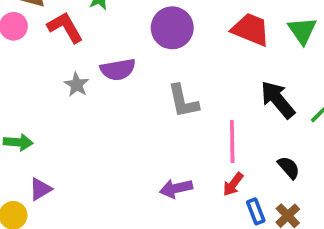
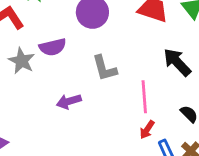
gray star: (76, 85) -> (22, 61), size x1.4
purple arrow: (176, 188) -> (69, 101), moved

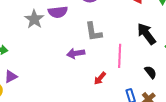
purple arrow: (69, 101) -> (76, 53), moved
red arrow: (147, 130) -> (100, 78), moved

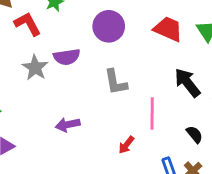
purple arrow: (76, 53) -> (68, 125), moved

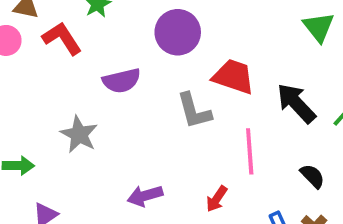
red trapezoid: (168, 29) -> (233, 77), moved
gray star: (35, 68) -> (79, 134), moved
purple arrow: (68, 125) -> (145, 196), moved

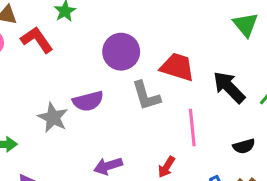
purple circle: (178, 32) -> (121, 52), moved
purple semicircle: (122, 81) -> (88, 101), moved
black semicircle: (312, 176) -> (244, 146), turned 120

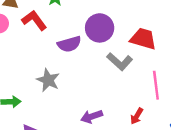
gray L-shape: (146, 96) -> (120, 62), turned -30
purple semicircle: (88, 101) -> (69, 44), moved

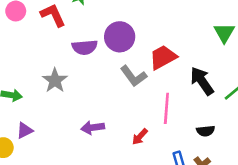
red trapezoid: (143, 39) -> (163, 57), turned -56

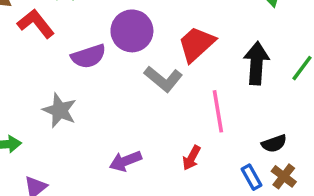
black arrow: (202, 81) -> (256, 63), turned 52
black semicircle: (206, 131) -> (274, 144), moved

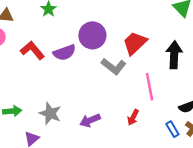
red L-shape: (36, 24) -> (32, 50), moved
gray star: (60, 110) -> (50, 114), moved

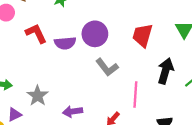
red trapezoid: (135, 43) -> (142, 35), moved, turned -45

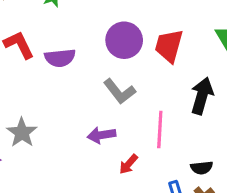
purple circle: (95, 34) -> (124, 40), moved
purple arrow: (73, 111) -> (101, 135), moved

